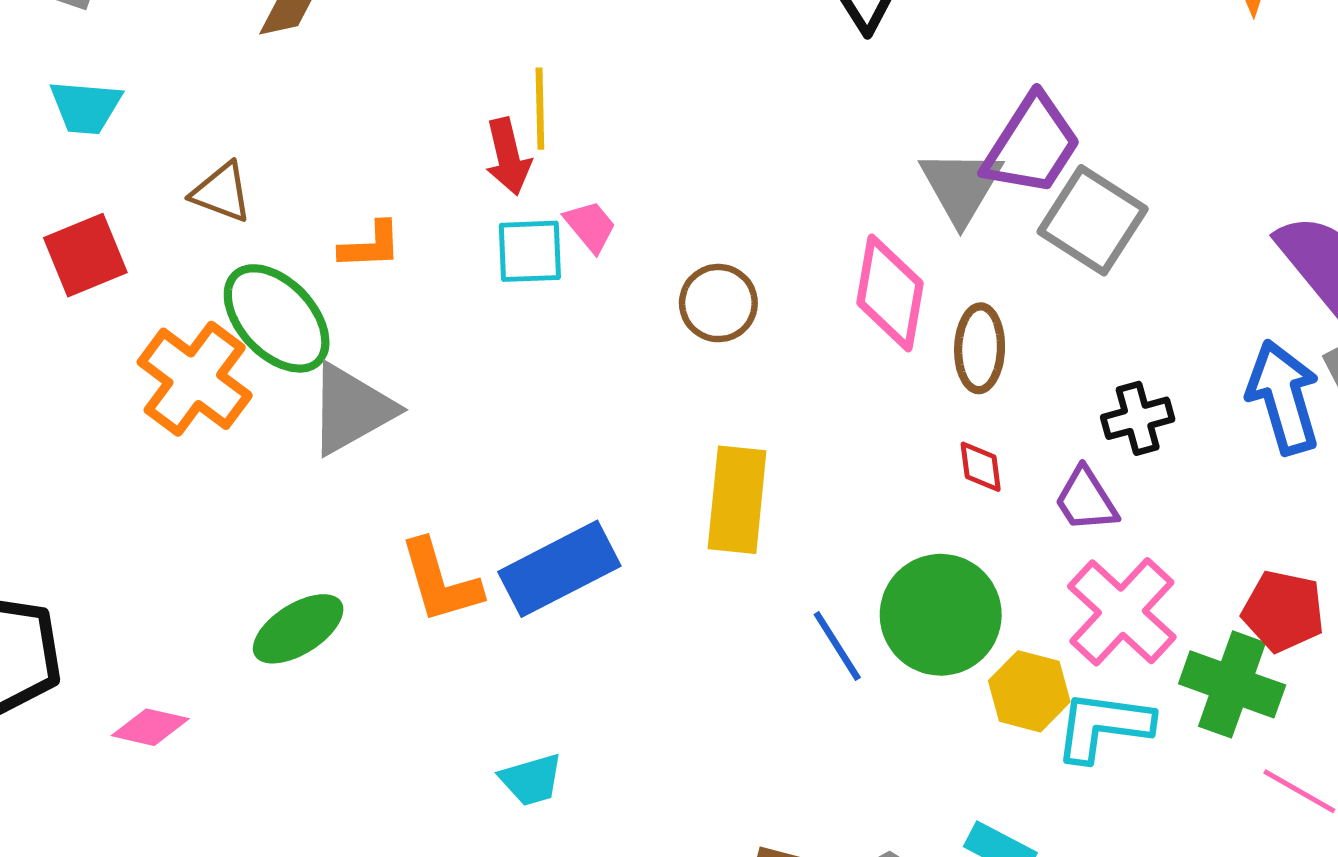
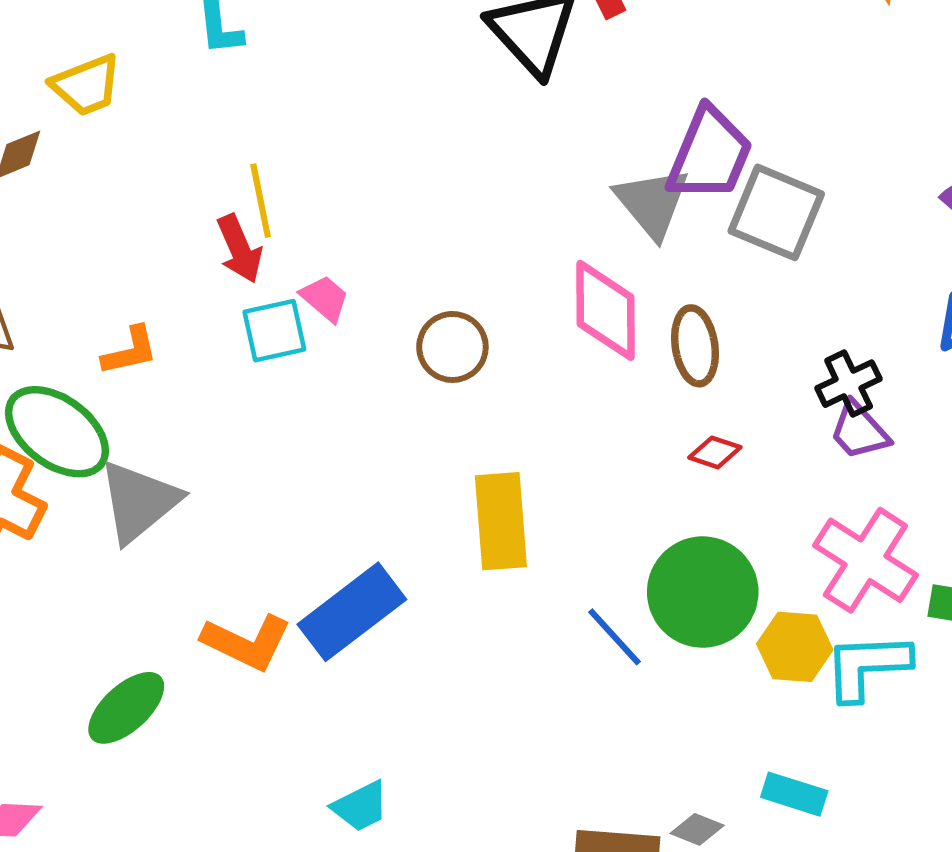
red diamond: (981, 467) -> (715, 452), turned -54
purple trapezoid: (1086, 500) -> (859, 431), moved
orange L-shape: (440, 581) -> (247, 642), turned -38

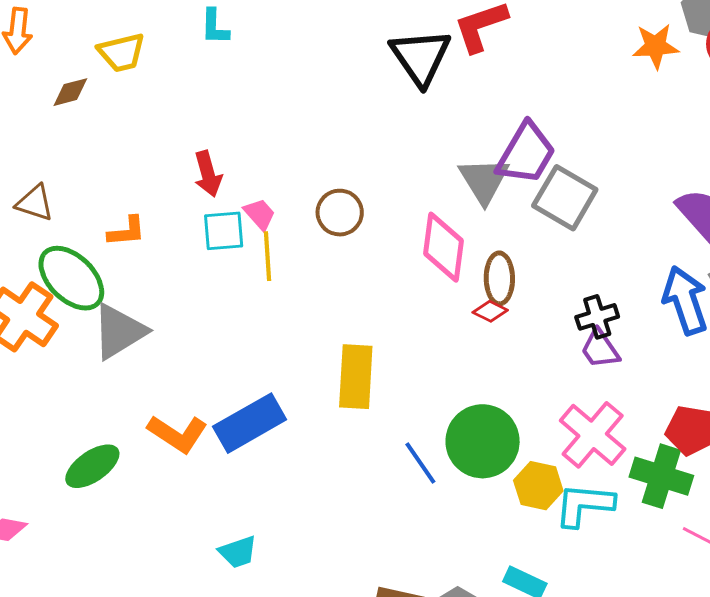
yellow line: (261, 201) -> (267, 256), moved
brown circle: (452, 347) -> (340, 213), moved
red diamond: (715, 452) -> (490, 311), moved

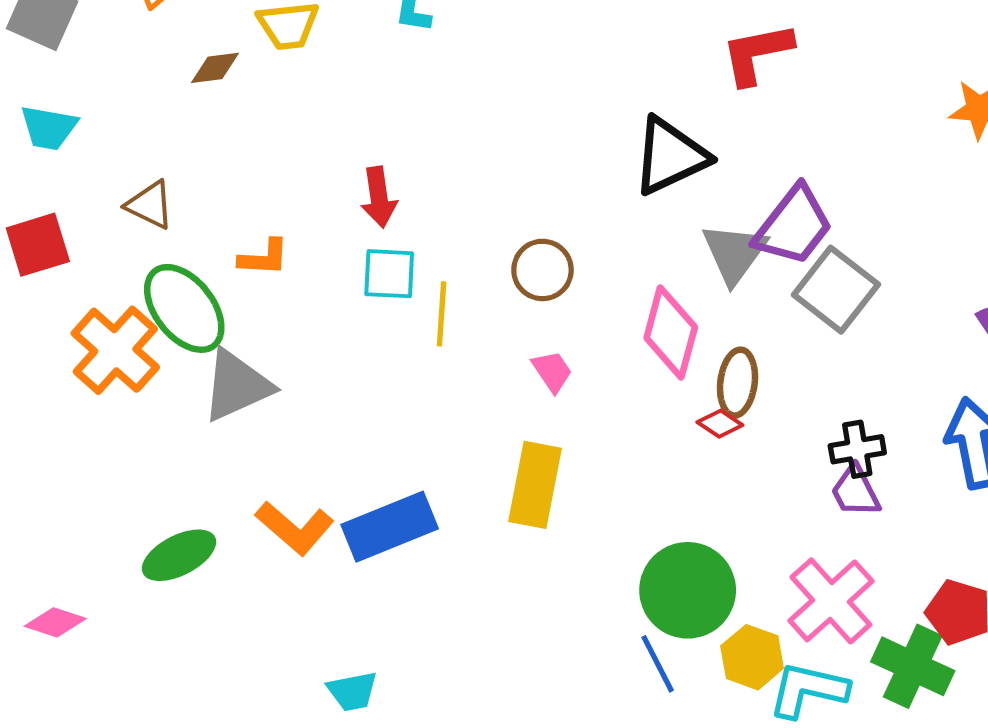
black triangle: (421, 57) -> (670, 156), moved, turned 32
pink trapezoid: (260, 214) -> (552, 371), moved
blue line: (420, 463) -> (658, 664), moved

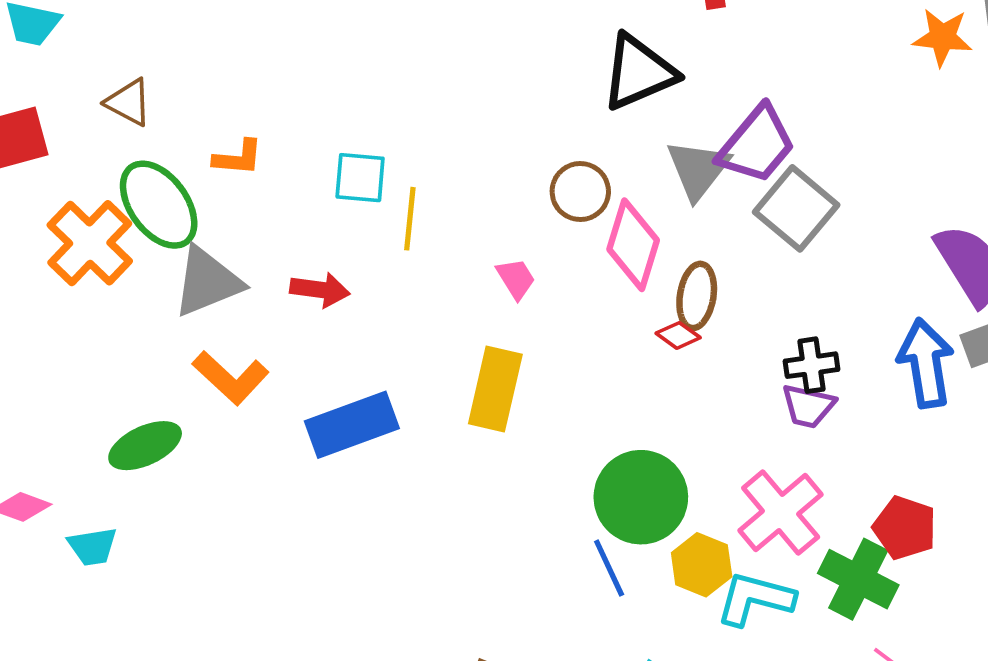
red arrow: (379, 197) -> (320, 290), moved, turned -76
brown circle: (542, 270) -> (580, 192), moved
purple trapezoid: (855, 491) -> (808, 406), turned -52
orange L-shape: (295, 528) -> (231, 378), moved
cyan trapezoid: (352, 691) -> (92, 546), moved

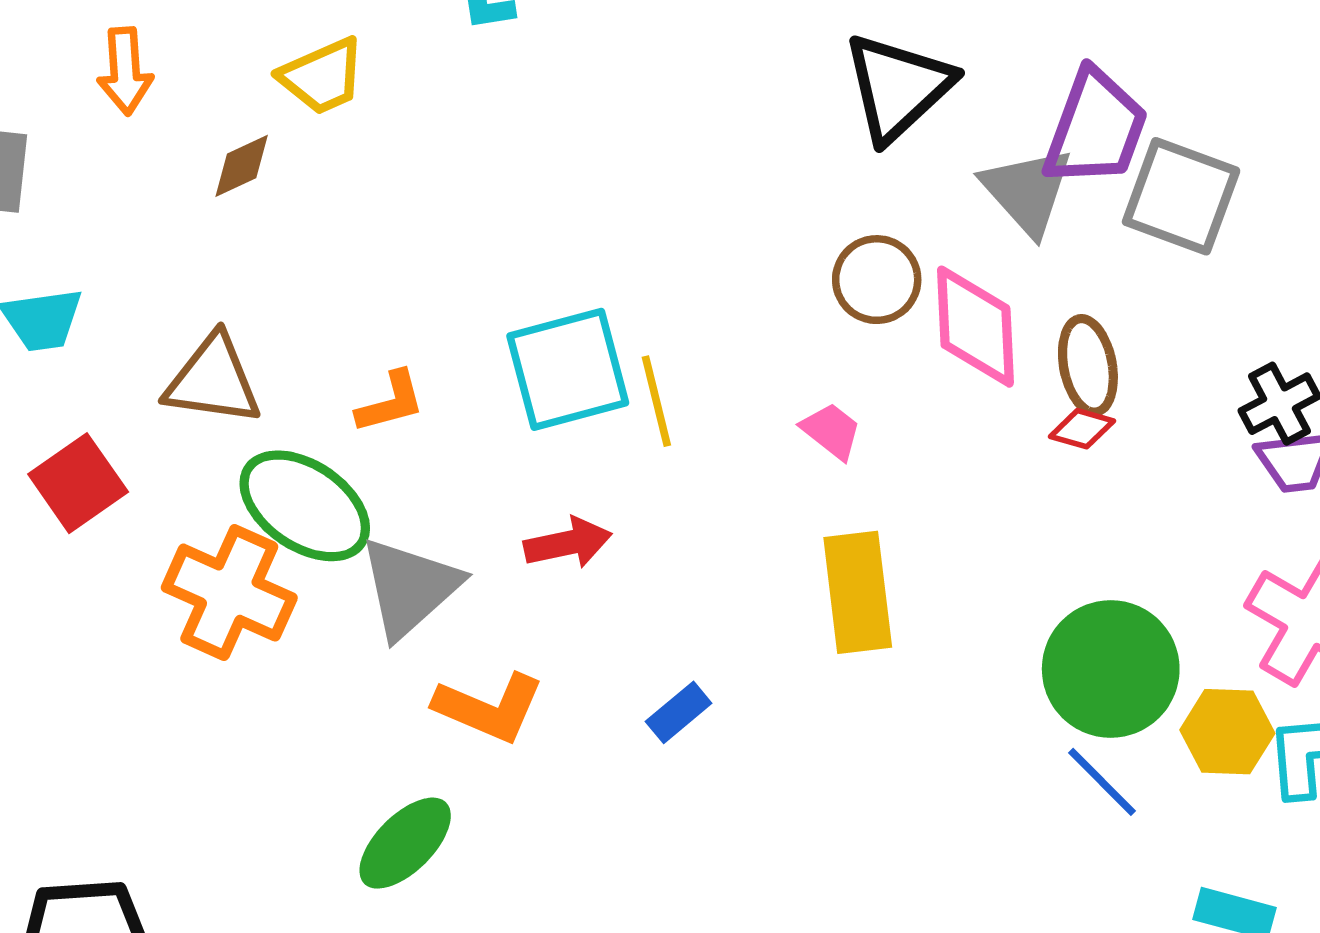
brown triangle: (129, 102) -> (213, 380), size x1.4
cyan square: (360, 178) -> (568, 369), size x1.5
blue rectangle: (352, 425) -> (679, 712), size x0.5

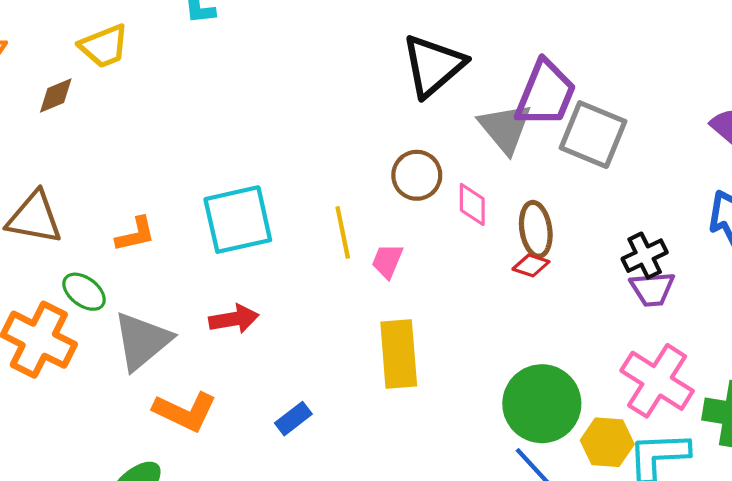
pink diamond: (975, 327) -> (472, 204), size x0.6
yellow line: (656, 401) -> (343, 232), moved
pink trapezoid: (831, 431) -> (387, 261), turned -108
green ellipse: (305, 506) -> (84, 292), size x0.6

